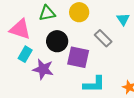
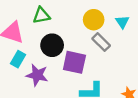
yellow circle: (79, 12) -> (94, 20), moved

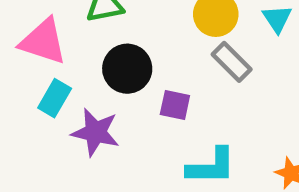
purple square: (74, 62) -> (175, 105), size x0.6

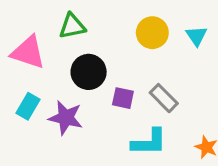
gray rectangle: (232, 62) -> (164, 98), moved
cyan rectangle: (55, 98) -> (28, 106), moved

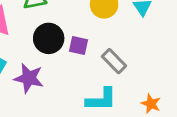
purple square: (123, 98) -> (78, 45), moved

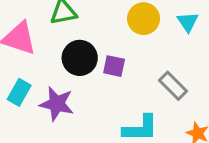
gray rectangle: (114, 61) -> (173, 86), moved

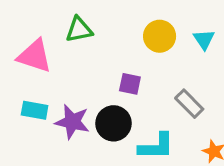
black circle: (80, 58) -> (113, 123), moved
cyan rectangle: (19, 92) -> (35, 110), turned 70

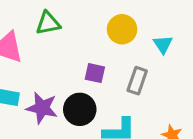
cyan triangle: (204, 39) -> (163, 44), moved
gray rectangle: (189, 104) -> (137, 81), moved, turned 64

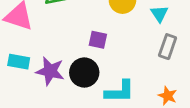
gray rectangle: (137, 81) -> (168, 47), moved

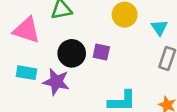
black circle: (84, 73) -> (72, 53), moved

